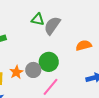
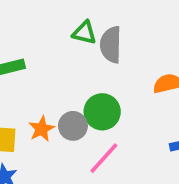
gray semicircle: (52, 26) -> (111, 45), turned -36

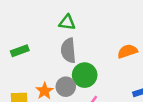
gray semicircle: (111, 45) -> (68, 50), moved

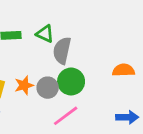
green triangle: (67, 22) -> (45, 34), moved

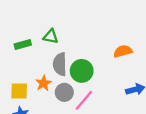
gray semicircle: (62, 51) -> (60, 64), moved
gray circle: (48, 88) -> (64, 92), moved

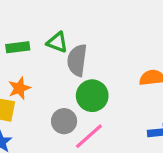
gray semicircle: (60, 64) -> (77, 60), moved
orange star: (43, 83) -> (19, 88), moved

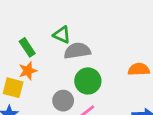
green rectangle: (18, 47) -> (27, 47), moved, turned 60
gray semicircle: (77, 60) -> (77, 51), turned 70

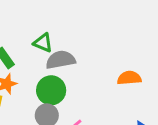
green circle: (88, 81) -> (51, 90), moved

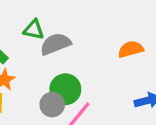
green circle: (51, 90) -> (65, 89), moved

